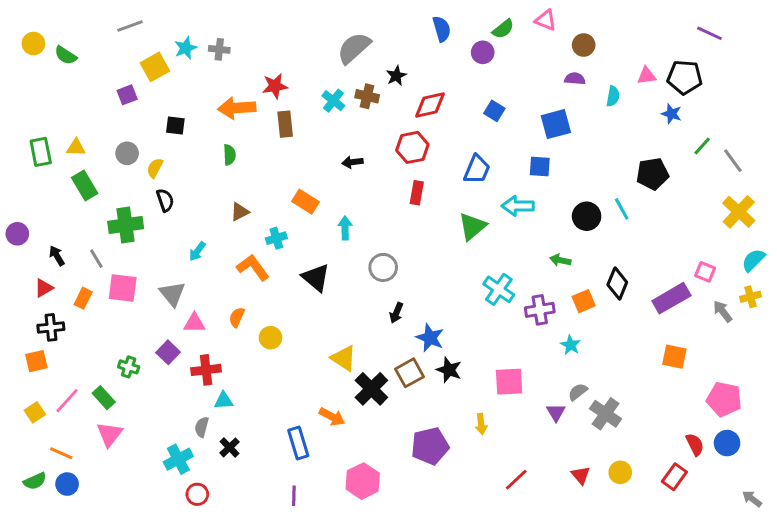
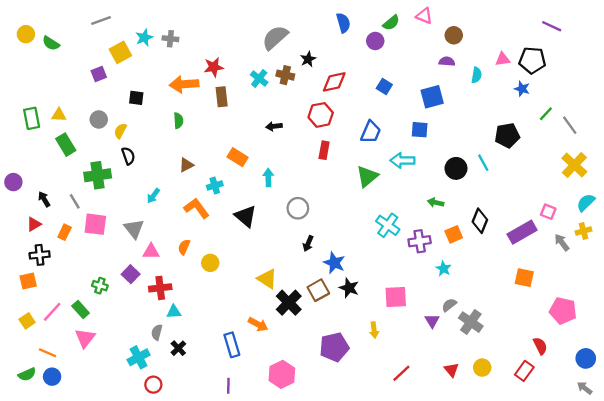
blue circle: (727, 443) -> (586, 358), moved

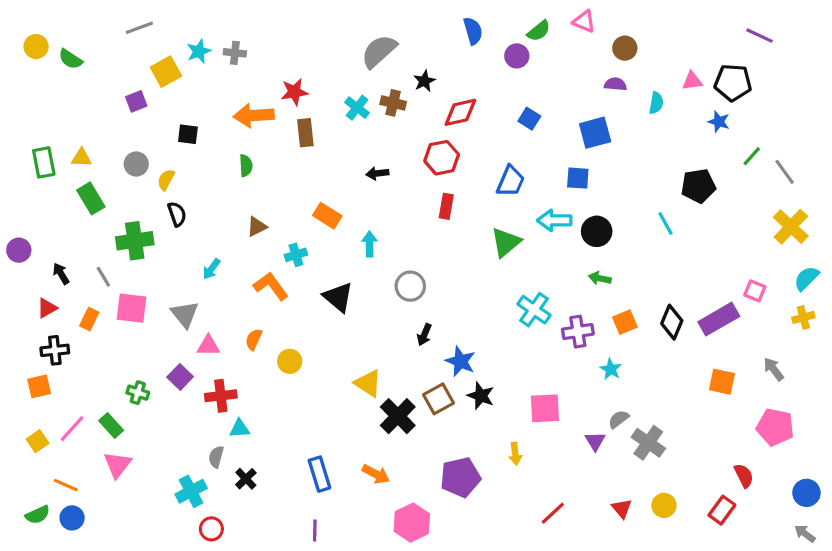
black circle: (456, 168) -> (597, 231), moved
black diamond: (480, 221) -> (672, 322), moved
gray arrow: (562, 242) -> (774, 369), moved
orange arrow: (258, 324) -> (376, 474), moved
pink hexagon: (282, 374) -> (412, 523), moved

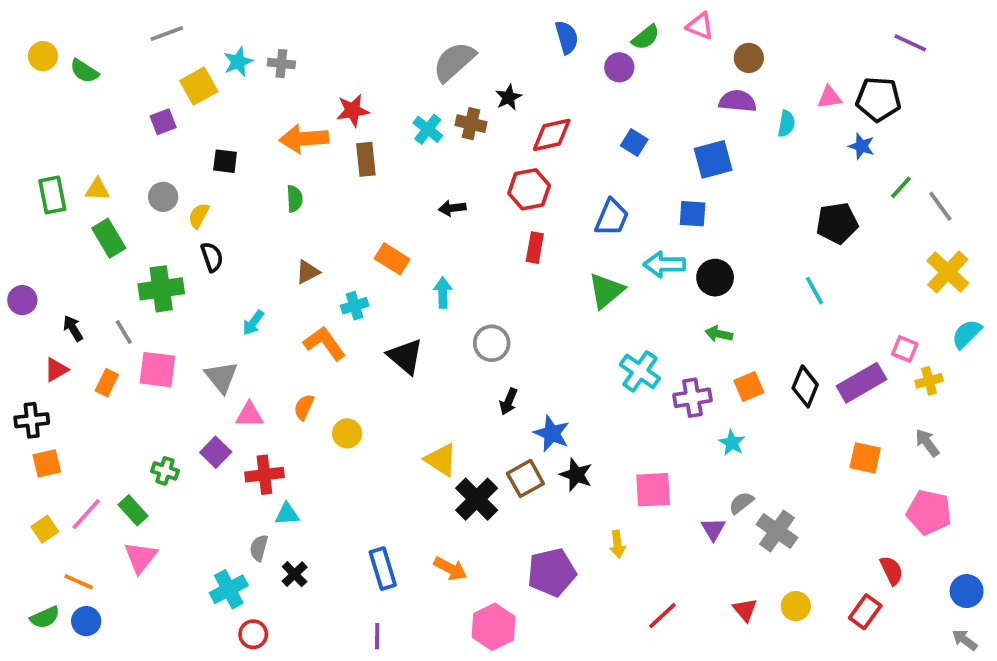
purple semicircle: (615, 84) -> (738, 101), size x1.4
cyan line: (666, 224) -> (815, 291), moved
yellow cross: (803, 317) -> (929, 381), moved
black cross: (55, 350) -> (32, 420), moved

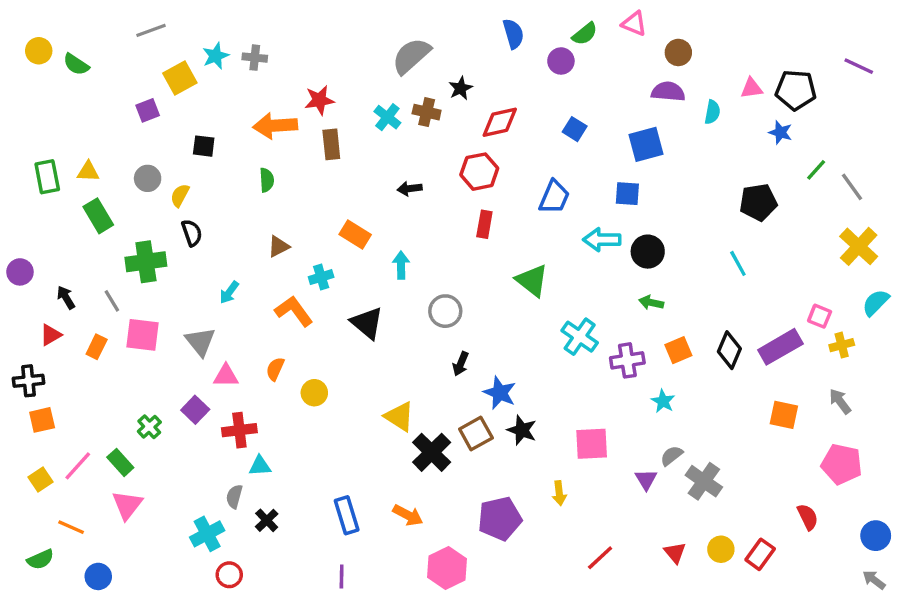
purple line: (910, 43) -> (859, 66), moved
green triangle: (606, 291) -> (532, 280), moved, turned -42
green cross: (165, 471) -> (149, 427), turned 30
red rectangle: (865, 612) -> (760, 554), moved
blue circle: (86, 621) -> (98, 576), moved

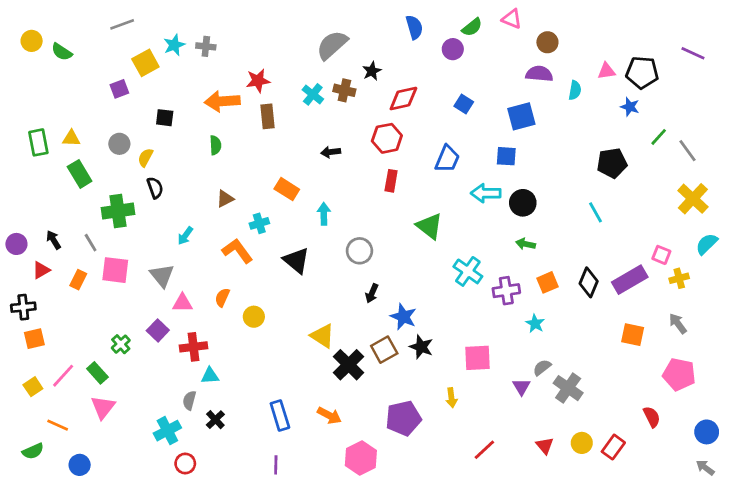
purple circle: (20, 272) -> (16, 244), moved

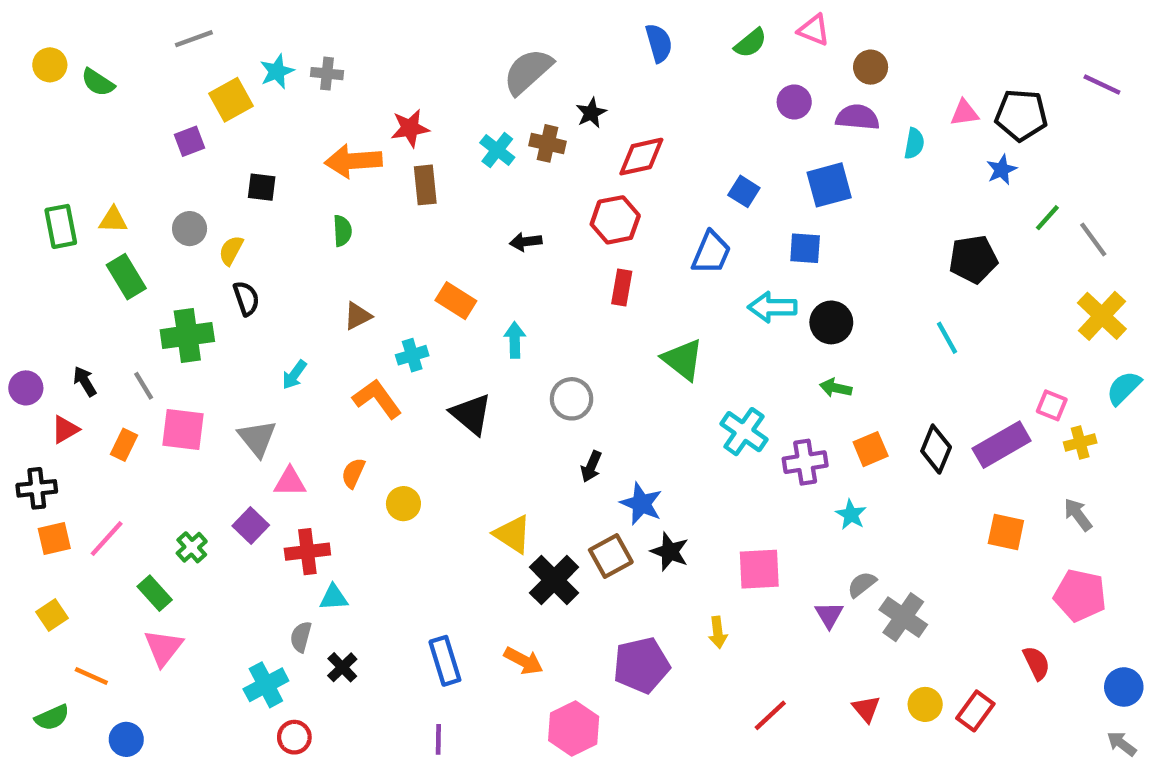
purple circle: (453, 49) -> (794, 102), moved
blue square: (464, 104) -> (744, 191), moved
blue star: (630, 107) -> (1002, 170), turned 30
pink line: (63, 376) -> (107, 539), moved

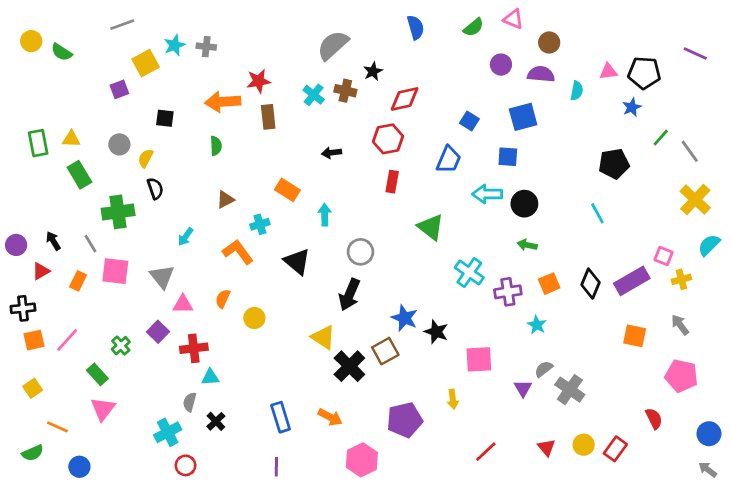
black arrow: (591, 467) -> (349, 295), moved, size x1.6
black star: (670, 552) -> (436, 332), moved

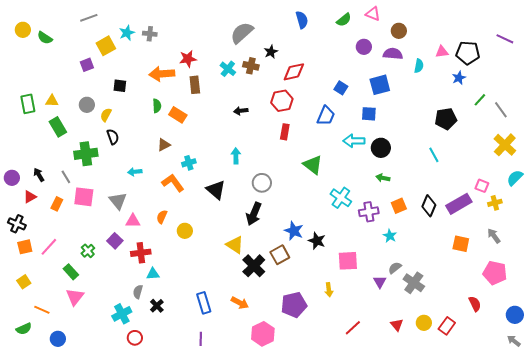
orange rectangle: (287, 190) -> (178, 115), moved
cyan arrow: (186, 237) -> (135, 172), turned 48
black cross: (23, 308) -> (17, 224), turned 30

